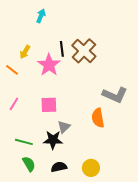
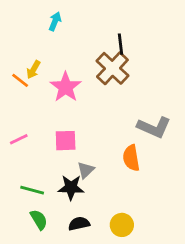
black line: (62, 49) -> (121, 44), moved
orange line: (12, 70) -> (20, 80), moved
pink line: (14, 104) -> (19, 139), turned 32

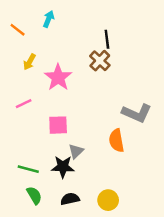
brown cross: (112, 68) -> (100, 61), size x0.7
orange line: (20, 80) -> (18, 30), moved
pink line: (19, 139) -> (24, 104), moved

